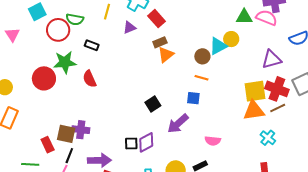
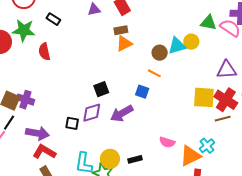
orange triangle: (254, 111) -> (190, 156), moved, turned -30
pink semicircle: (213, 141) -> (167, 142), moved
purple diamond: (146, 142) -> (92, 113), moved

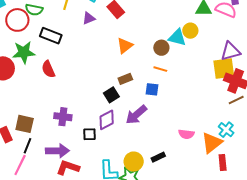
black rectangle: (53, 19) -> (51, 36), size x1.5
brown rectangle: (121, 30) -> (125, 79), moved
cyan triangle: (177, 46) -> (177, 37), turned 42
yellow square: (204, 97) -> (224, 68), moved
purple cross: (25, 100) -> (63, 117), moved

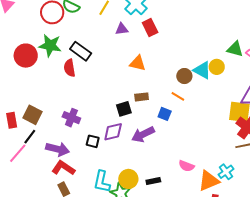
black rectangle: (51, 36) -> (81, 51), moved
orange triangle: (125, 46) -> (138, 63), moved, turned 36

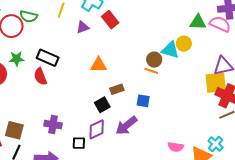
green star: (50, 45) -> (17, 59), size x0.7
orange triangle: (138, 63) -> (98, 65), moved
orange line: (178, 96) -> (151, 71), moved

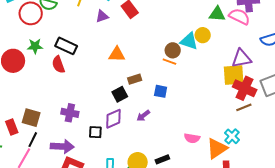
purple arrow: (126, 126) -> (143, 116), size x0.6

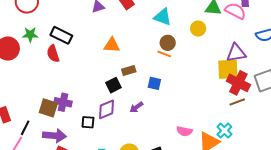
cyan triangle: (189, 41) -> (163, 17), moved
brown square: (31, 118) -> (48, 108), moved

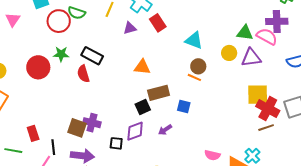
purple triangle: (236, 53) -> (251, 58), moved
brown rectangle: (129, 70) -> (159, 93), size x1.5
black line: (25, 128) -> (53, 147), turned -35

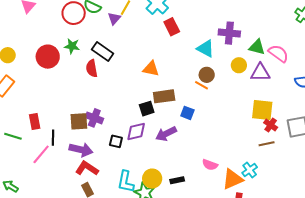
purple cross: (277, 21) -> (229, 33), moved
purple triangle: (130, 28) -> (114, 19), moved, turned -40
red cross: (268, 109) -> (271, 125), size x0.6
brown square: (77, 128) -> (79, 121), turned -30
purple arrow: (165, 130) -> (166, 134), size x1.5

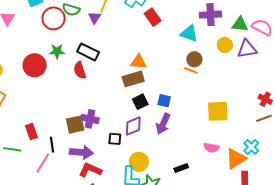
brown rectangle: (164, 96) -> (133, 79), moved
yellow square: (262, 110) -> (218, 111), moved
blue square: (187, 113) -> (164, 101), moved
purple arrow: (166, 134) -> (163, 124), turned -30
yellow circle: (152, 179) -> (139, 162), moved

